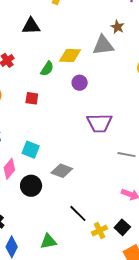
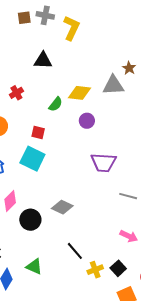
cyan square: (31, 150) -> (32, 159), moved, size x1.4
green triangle: (48, 241) -> (34, 267), moved, turned 30

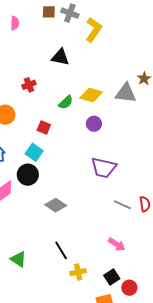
cyan square: (32, 159) -> (34, 152), size x0.7
black circle: (30, 220) -> (28, 175), moved
black square: (118, 268) -> (112, 277), moved

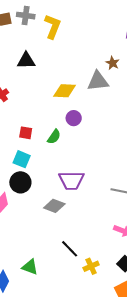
green semicircle: (66, 102) -> (54, 137), moved
purple trapezoid: (104, 168) -> (71, 180), moved

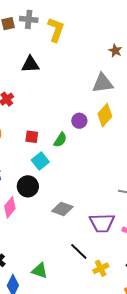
brown star: (113, 63) -> (115, 51), moved
yellow diamond: (65, 91) -> (105, 115), moved, turned -50
cyan square: (22, 159) -> (40, 161), moved, turned 30
purple trapezoid: (71, 180) -> (102, 223), moved

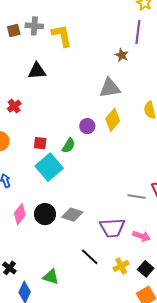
yellow L-shape: (56, 30) -> (62, 36), turned -30
cyan square: (40, 161) -> (49, 167), size x1.5
black circle: (28, 186) -> (45, 214), moved
yellow cross: (101, 268) -> (121, 266), moved

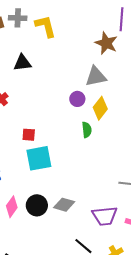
brown star: (122, 55) -> (106, 43), size x1.6
purple circle: (87, 126) -> (77, 99), moved
green semicircle: (69, 146) -> (87, 130), moved, turned -35
cyan square: (49, 167) -> (39, 158), turned 32

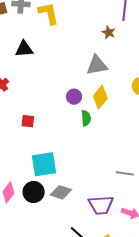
brown star: (106, 43) -> (109, 32), size x0.6
purple circle: (77, 99) -> (74, 97), moved
cyan square: (39, 158) -> (44, 164), moved

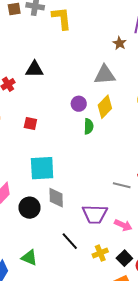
black triangle: (24, 49) -> (34, 69), moved
black circle: (34, 192) -> (30, 208), moved
gray diamond: (61, 192) -> (56, 198), turned 65

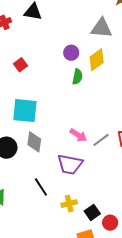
red square: (30, 124) -> (20, 65), turned 32
gray line: (122, 185) -> (101, 140), turned -60
pink arrow: (123, 225) -> (78, 135), moved

